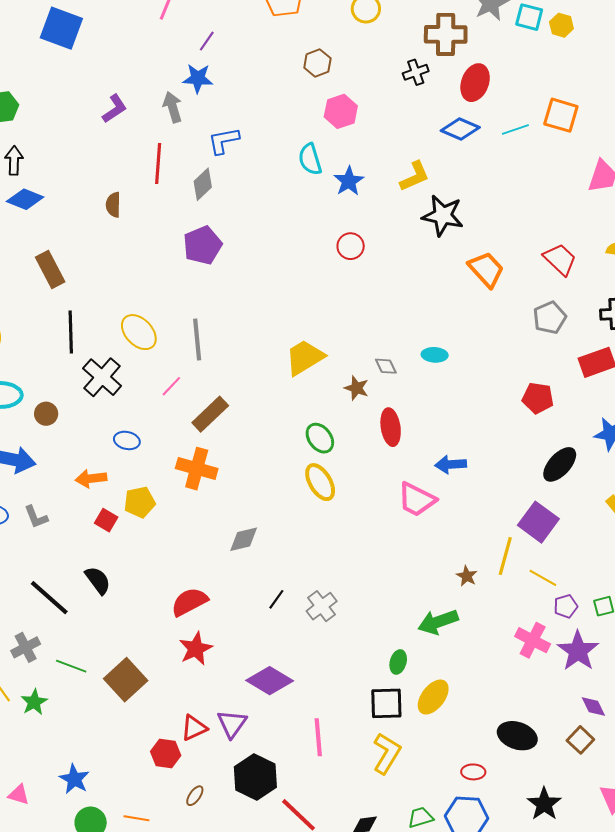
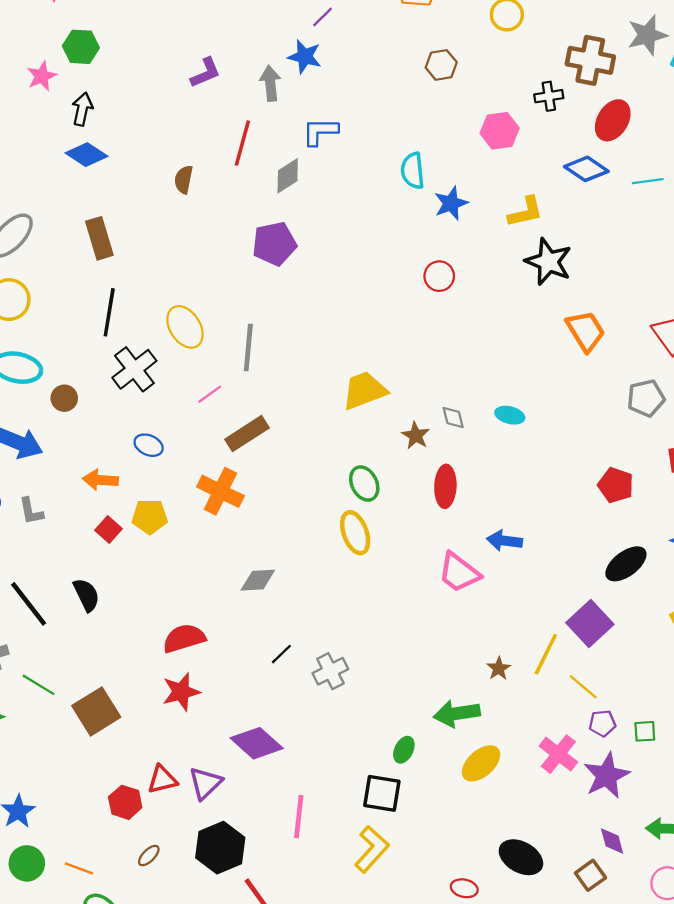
pink hexagon: (341, 111) -> (500, 131), moved
yellow ellipse: (433, 697) -> (481, 763), moved

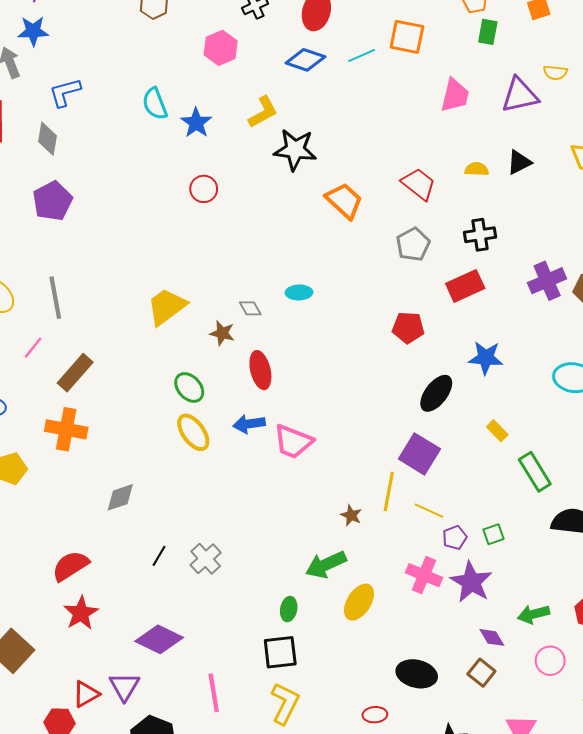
gray diamond: (288, 176) -> (47, 139), turned -32
blue arrow: (504, 541) -> (249, 424), moved

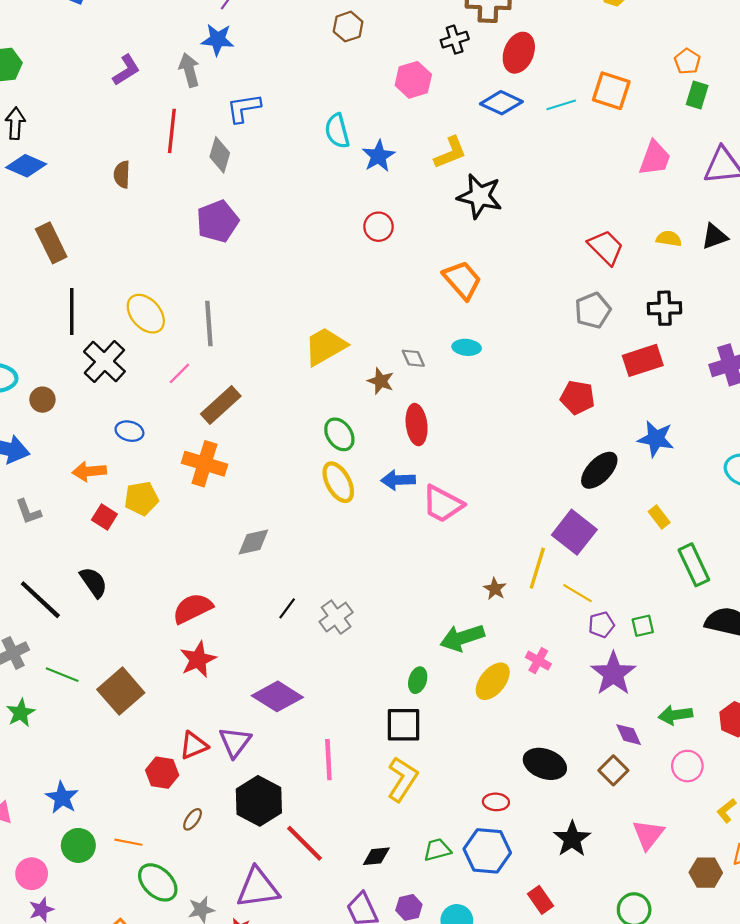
orange trapezoid: (344, 201) -> (462, 280), moved
pink cross: (424, 575) -> (538, 661), moved, size x0.7

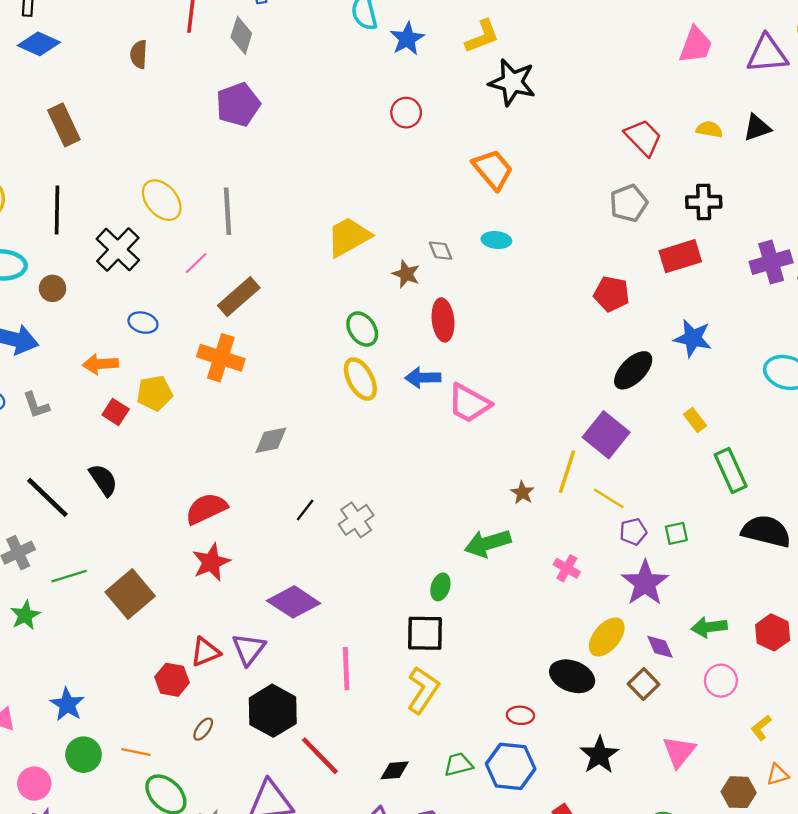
black line: (72, 311) -> (57, 210), moved
green line: (62, 675) -> (69, 576), turned -40
yellow ellipse: (493, 681) -> (607, 637), moved

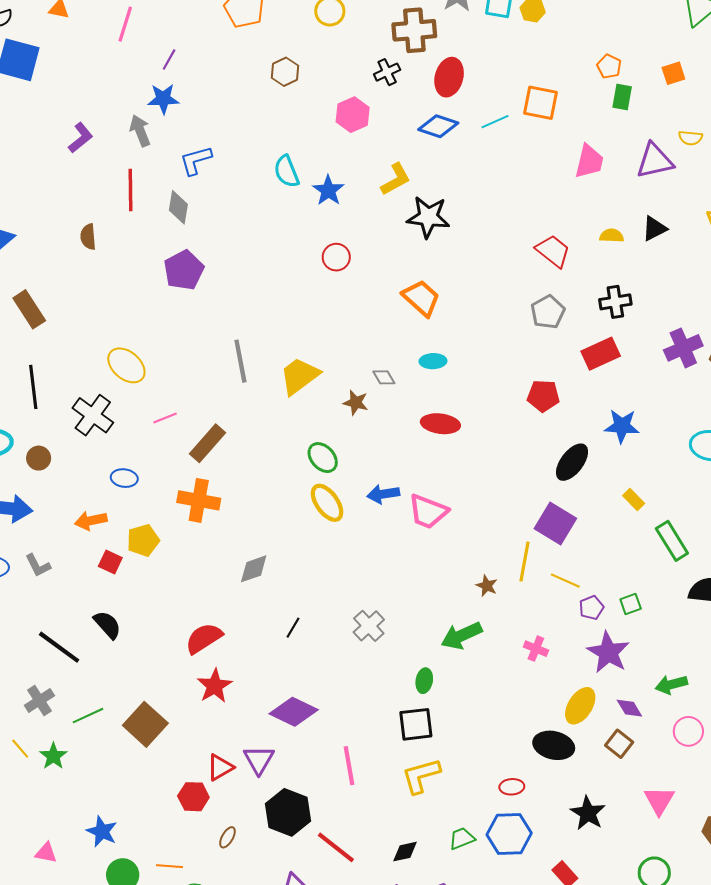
gray line: (227, 211) -> (240, 361), moved
pink line: (196, 263) -> (165, 418), turned 30
red ellipse: (443, 320) -> (440, 424), moved, turned -69
gray cross: (356, 520) -> (369, 626), moved
yellow L-shape: (423, 690) -> (421, 776), turned -132

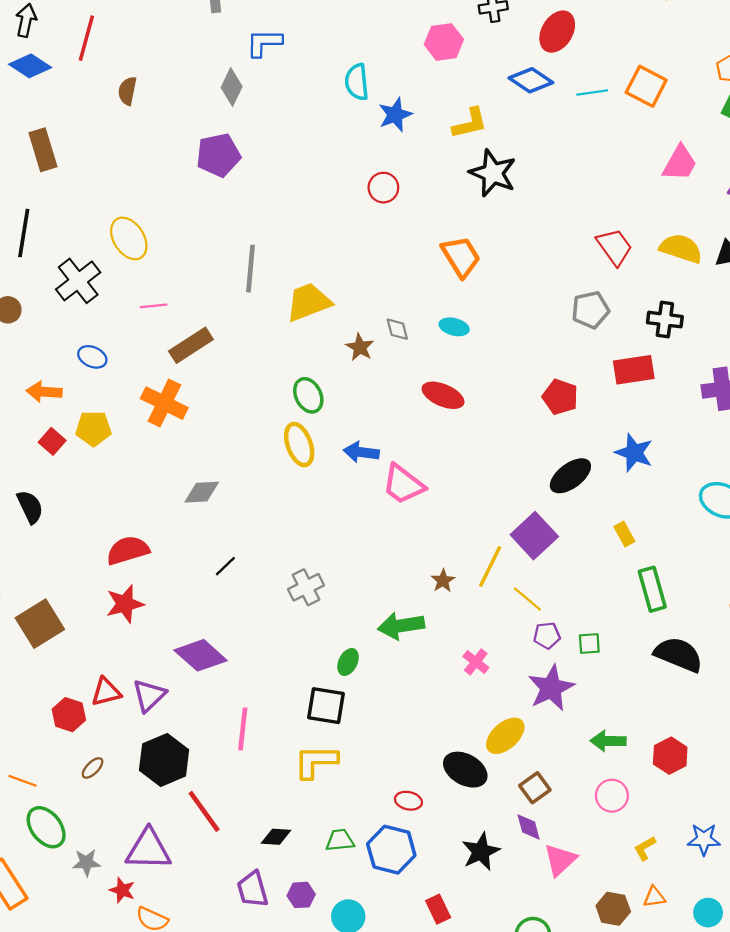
red line: (131, 190) -> (86, 38), moved
yellow semicircle: (612, 236) -> (681, 248), size x1.6
purple diamond: (629, 708) -> (529, 827), moved

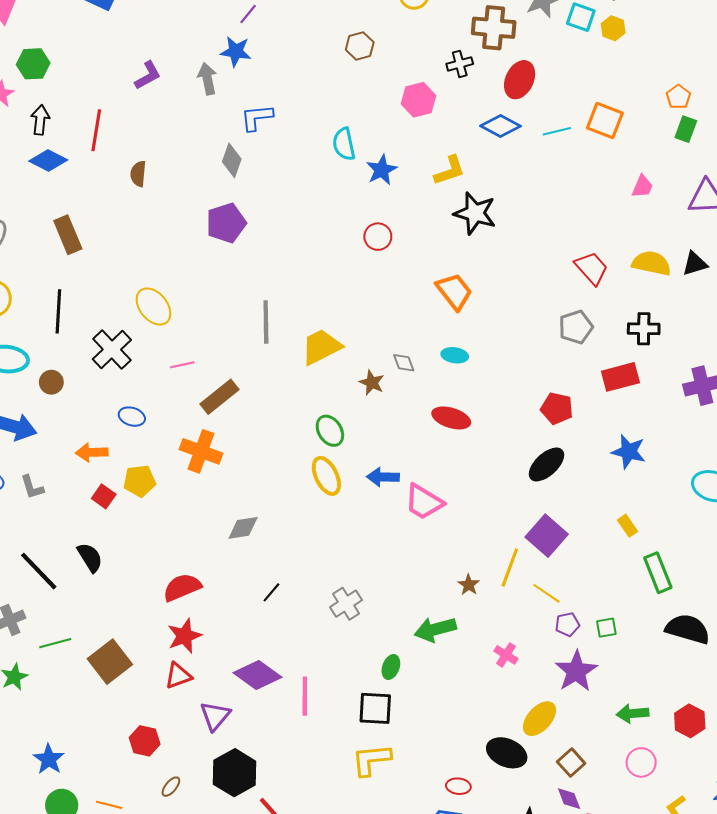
pink trapezoid: (680, 163) -> (642, 186), size x0.7
black ellipse: (570, 476) -> (546, 464), moved
red triangle: (106, 692) -> (178, 676), moved
pink line: (243, 729) -> (305, 696), moved

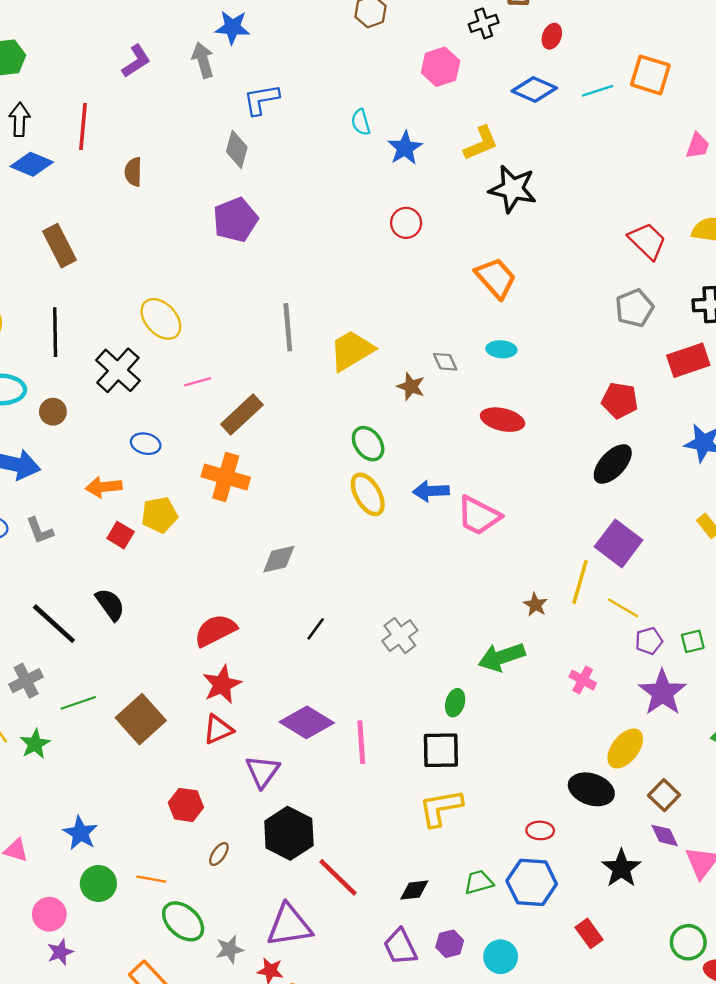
red ellipse: (520, 80) -> (552, 36), size x0.6
cyan semicircle: (344, 144) -> (361, 122), size x0.7

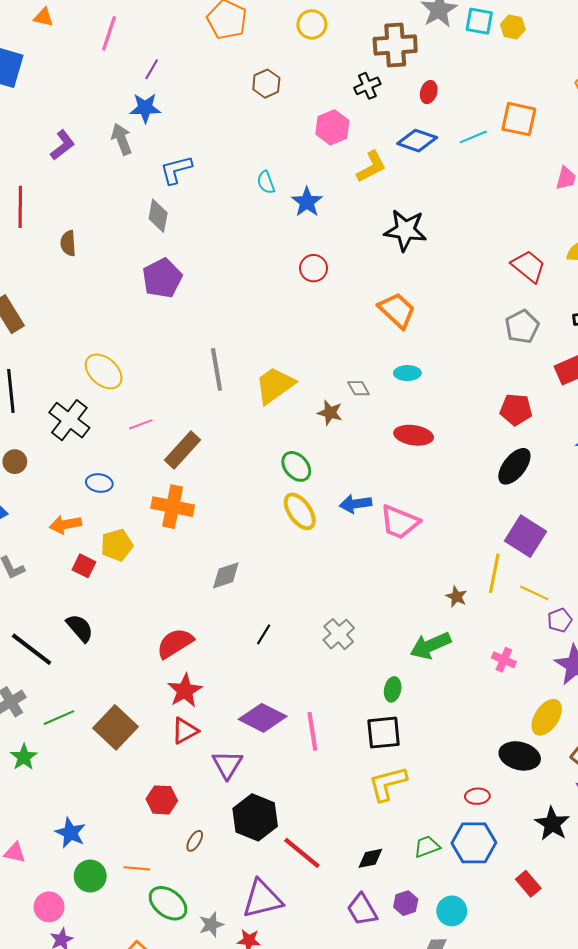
yellow L-shape: (481, 143) -> (371, 167), moved

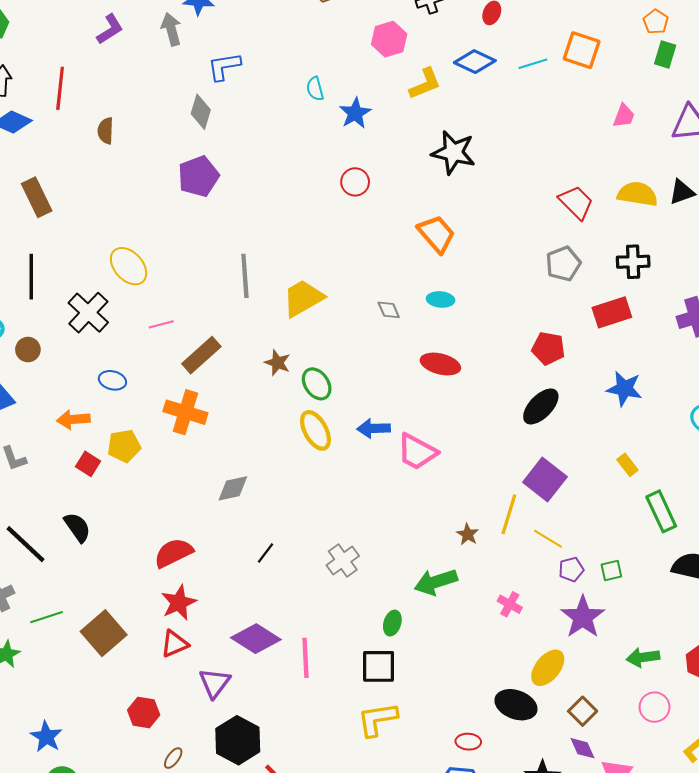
brown star: (330, 413) -> (278, 363), moved

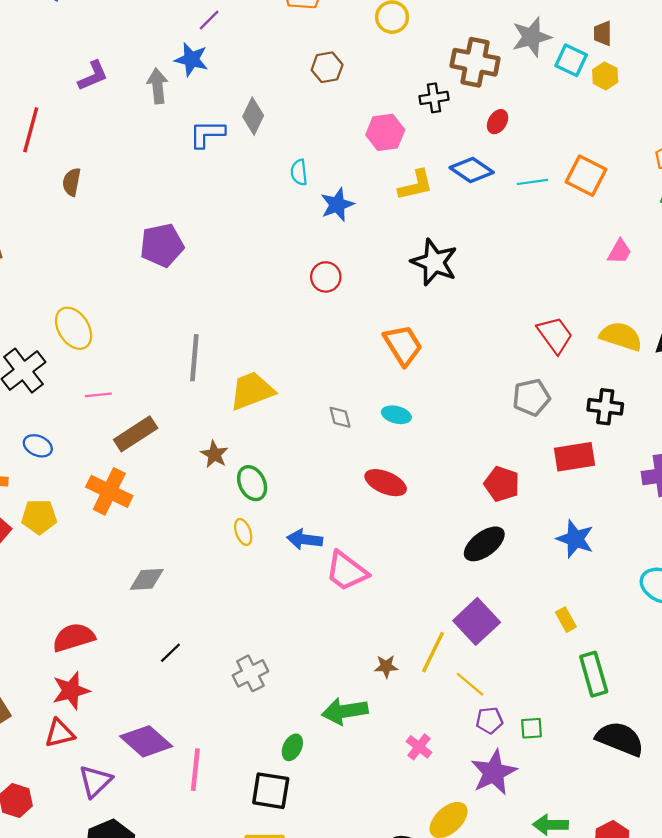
gray diamond: (201, 112) -> (253, 116), moved
yellow ellipse: (315, 430) -> (243, 532), size x0.6
brown star: (468, 534) -> (386, 666), turned 30

